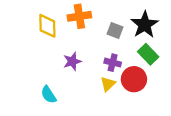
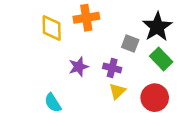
gray square: (115, 31) -> (130, 43), moved
purple cross: (113, 63) -> (112, 68), moved
red circle: (134, 79) -> (155, 98), moved

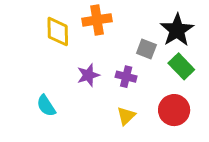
yellow triangle: (117, 91) -> (126, 116), moved
cyan semicircle: (53, 103) -> (46, 106), moved

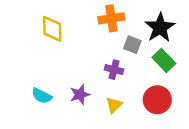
orange cross: (97, 20) -> (111, 18), moved
purple star: (88, 75) -> (80, 95), moved
cyan semicircle: (46, 106) -> (42, 96), turned -30

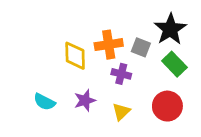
orange cross: (111, 18) -> (109, 45), moved
yellow diamond: (52, 29) -> (75, 56), moved

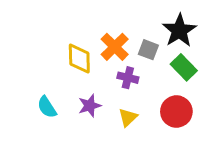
orange cross: (109, 45) -> (115, 47), turned -36
cyan semicircle: (44, 102) -> (47, 107), turned 30

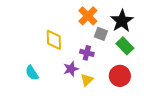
orange cross: (115, 47) -> (88, 16), moved
purple star: (90, 106) -> (71, 69), moved

